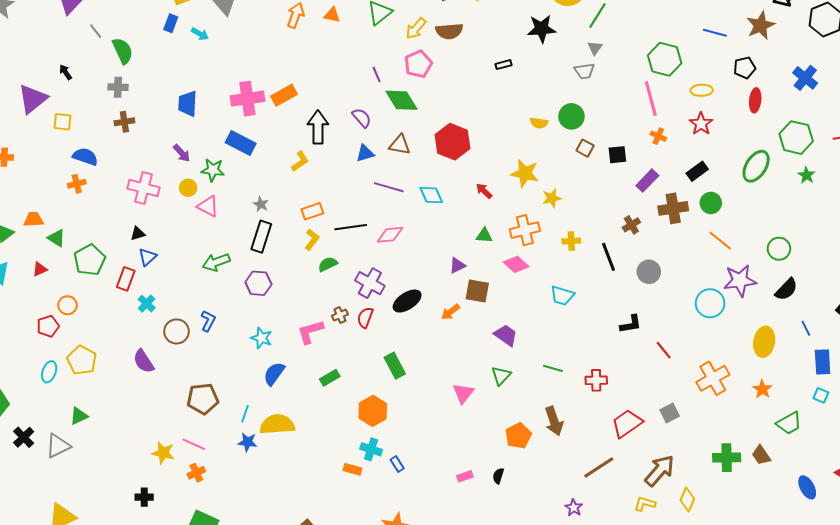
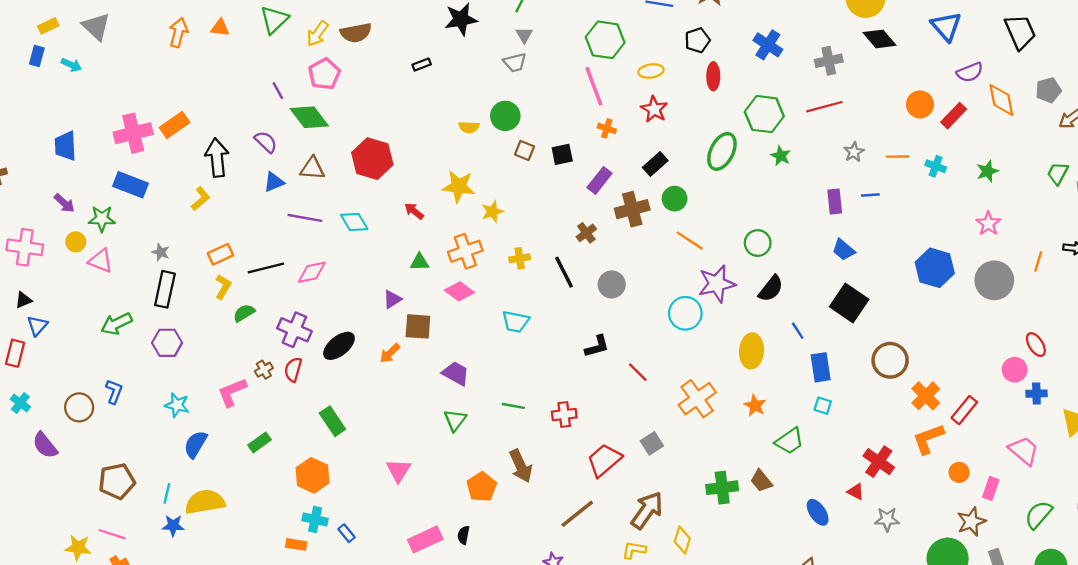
cyan cross: (147, 304) -> (20, 403), moved
pink triangle: (463, 393) -> (398, 470), moved
pink rectangle: (465, 476) -> (425, 539), size x1.8

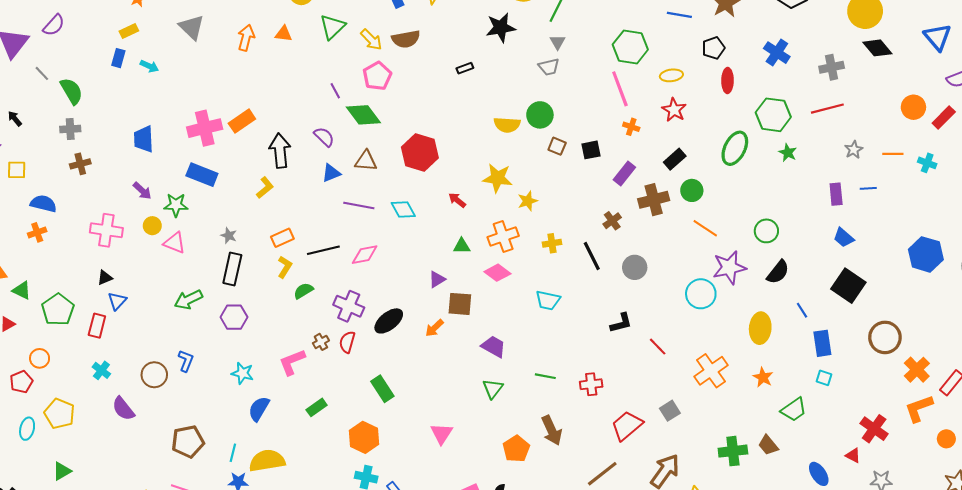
gray triangle: (96, 27) -> (192, 27), moved
yellow arrow: (317, 34) -> (371, 40), turned -80
yellow semicircle: (469, 127) -> (507, 125), size x1.4

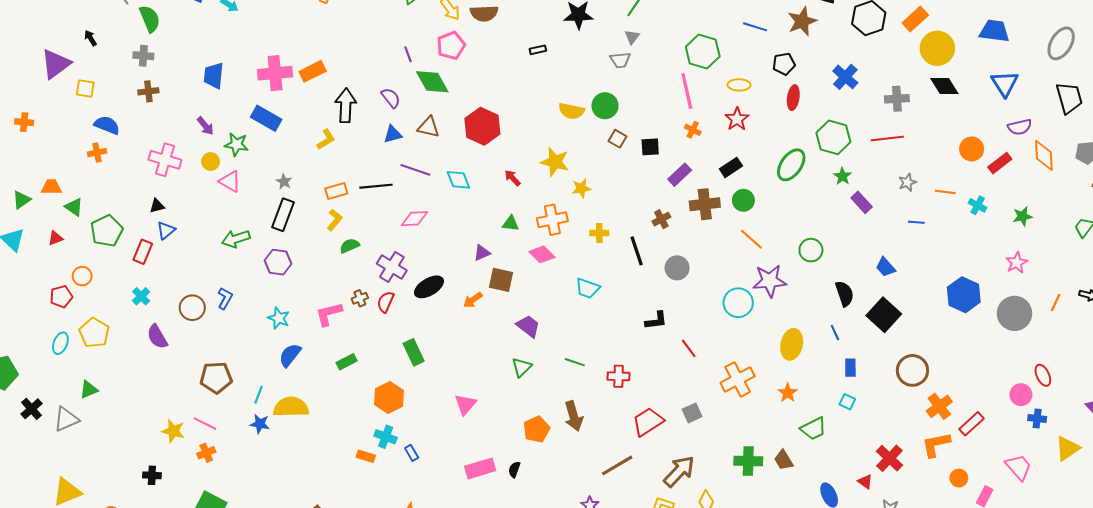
purple rectangle: (836, 194) -> (862, 202), moved, turned -45
black line: (323, 250) -> (376, 186), moved
black semicircle: (778, 272) -> (845, 294), moved, turned -65
blue rectangle: (822, 343) -> (850, 368), size x0.7

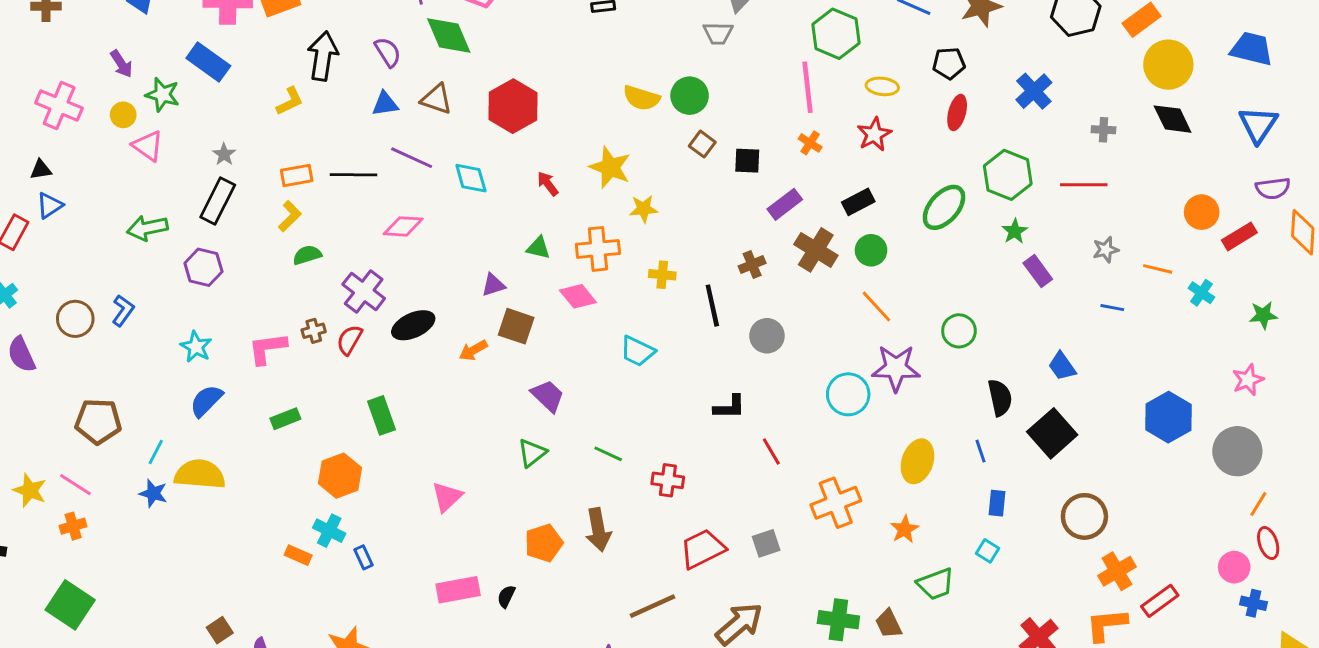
gray cross: (897, 99) -> (1104, 130), size x0.7
brown cross: (705, 204) -> (816, 250), turned 32
orange line: (1056, 302) -> (1258, 504), moved

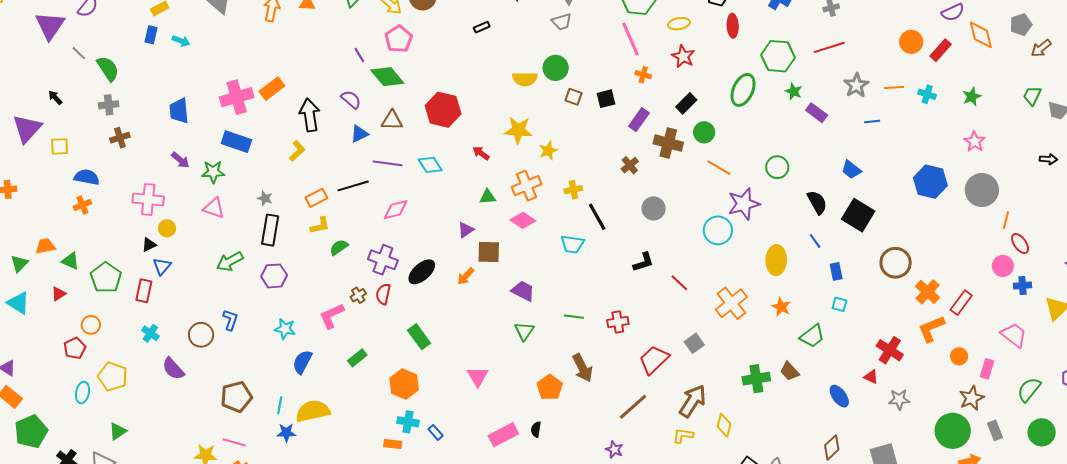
yellow circle: (123, 115) -> (167, 228), moved
yellow L-shape: (290, 216) -> (320, 226), turned 50
gray star: (1106, 250) -> (856, 85), size x1.4
black line: (712, 306) -> (597, 217), moved

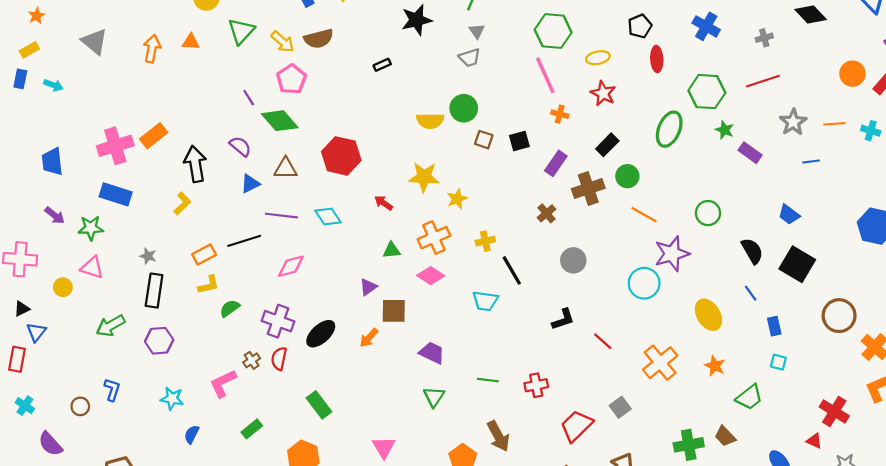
brown cross: (668, 143) -> (588, 188), turned -32
yellow circle: (167, 228) -> (63, 287), moved
yellow ellipse: (776, 260) -> (708, 315), turned -32
brown circle: (201, 335) -> (80, 406), size x0.7
blue semicircle: (302, 362) -> (192, 434), size x0.7

